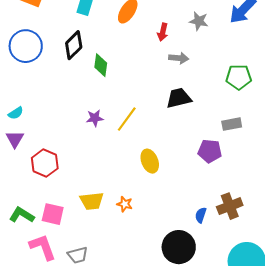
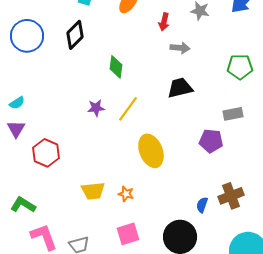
green diamond: (101, 65) -> (116, 67), moved
yellow ellipse: (150, 161) -> (151, 151), size x1.4
pink square: (53, 214) -> (128, 234), moved, turned -30

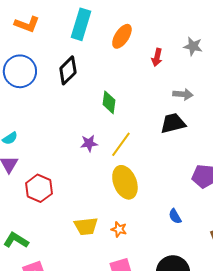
gray arrow: (180, 48) -> (183, 94), moved
yellow ellipse: (151, 151) -> (125, 182), moved
blue semicircle: (202, 205) -> (175, 216), moved, turned -49

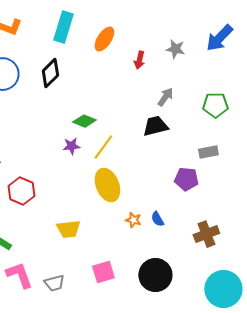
gray arrow: (183, 94) -> (165, 97), turned -60
green diamond: (109, 102) -> (84, 121), moved, turned -75
orange star: (119, 229) -> (133, 220), moved

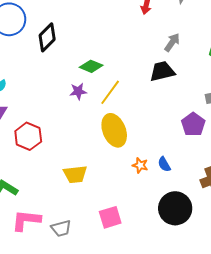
black diamond: (50, 73) -> (47, 37), moved
purple pentagon: (186, 179) -> (193, 124), turned 30
pink L-shape: (19, 275) -> (26, 220), turned -64
black circle: (155, 275) -> (175, 208), moved

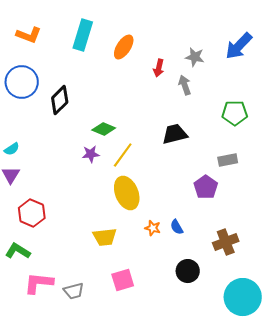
gray arrow: (172, 42) -> (185, 85), moved, turned -54
red hexagon: (28, 136) -> (32, 213), moved
yellow trapezoid: (75, 174) -> (105, 237), moved
black circle: (175, 208) -> (188, 271), size x0.7

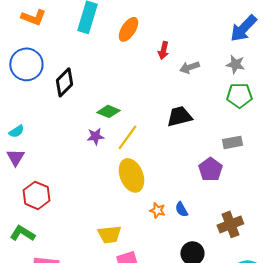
gray star: (195, 57) -> (235, 64), moved
gray arrow: (185, 85) -> (189, 67), turned -90
yellow trapezoid: (105, 237) -> (109, 234), moved

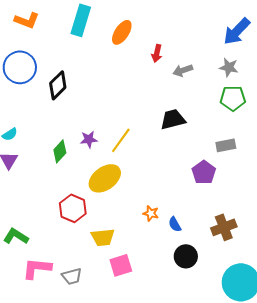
green diamond: (108, 111) -> (60, 151), moved, turned -70
yellow ellipse: (131, 175) -> (105, 178), moved, turned 76
red hexagon: (36, 195) -> (73, 208), moved
blue semicircle: (181, 209) -> (175, 224), moved

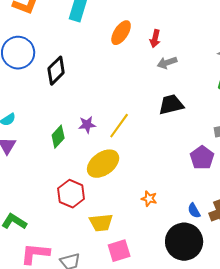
orange ellipse: (122, 32) -> (121, 33), moved
gray arrow: (183, 70) -> (167, 63), moved
blue semicircle: (175, 224) -> (194, 211), moved
black circle: (186, 256) -> (184, 242), size x1.6

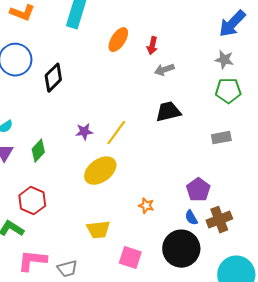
green diamond: (58, 137) -> (38, 151), moved
purple pentagon: (202, 158) -> (198, 190), moved
red hexagon: (71, 194) -> (32, 201), moved
pink square: (119, 251) -> (130, 258), moved, turned 35

